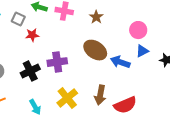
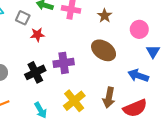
pink circle: (138, 30) -> (139, 29), moved
blue triangle: (142, 51) -> (153, 51), turned -32
blue arrow: (120, 62) -> (138, 76), moved

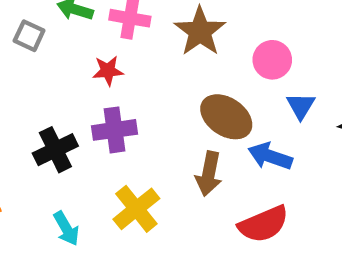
brown star: (105, 16) -> (200, 31), size x1.6
red star: (37, 35) -> (108, 71), moved
brown ellipse: (104, 50) -> (226, 117), moved
brown arrow: (109, 98) -> (209, 174), moved

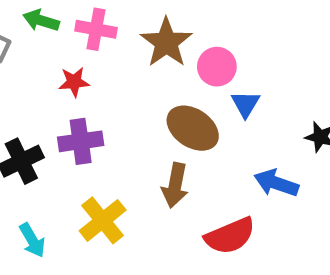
pink circle: (272, 60) -> (217, 67), moved
blue triangle: (301, 106) -> (245, 104), moved
blue arrow: (270, 156) -> (276, 183), moved

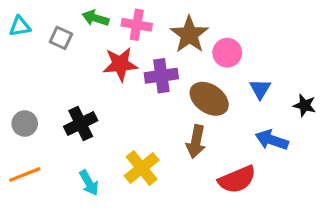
red star: (74, 82) -> (120, 64), size x1.5
blue triangle: (245, 104) -> (260, 89), moved
purple cross: (81, 141) -> (161, 76), moved

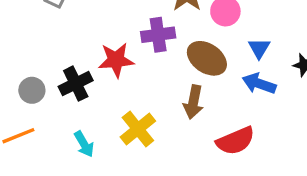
red star: (120, 64) -> (116, 60), moved
gray circle: (25, 123) -> (32, 90), moved
blue arrow: (272, 140) -> (259, 84), moved

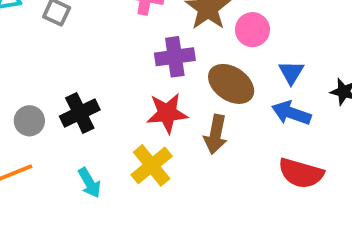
red star: (116, 60) -> (167, 113), moved
red semicircle: (235, 141) -> (301, 173), moved, turned 39

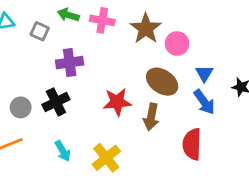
purple cross: (175, 57) -> (70, 63), moved
blue arrow: (291, 113) -> (204, 102), turned -145
yellow cross: (152, 165) -> (106, 158), moved
red semicircle: (301, 173) -> (192, 144), moved, turned 76

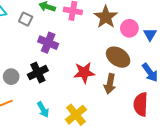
purple cross: (70, 63) -> (48, 43), turned 30
blue triangle: (204, 73) -> (150, 34), moved

